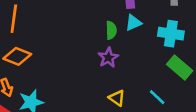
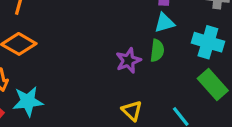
green semicircle: (111, 30) -> (157, 50), moved

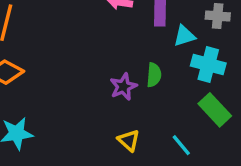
cyan triangle: (164, 23) -> (184, 36), moved

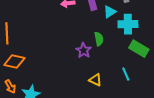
cyan line: (181, 145) -> (126, 74), turned 32

